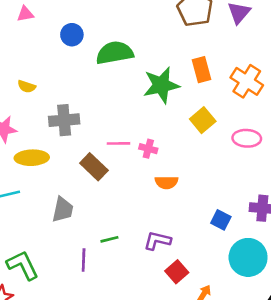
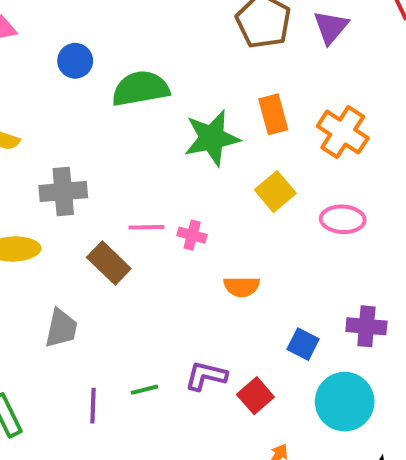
orange semicircle: (166, 182) -> (242, 287), moved
green line: (109, 239) -> (145, 390), moved
red square: (177, 272) -> (255, 396), moved

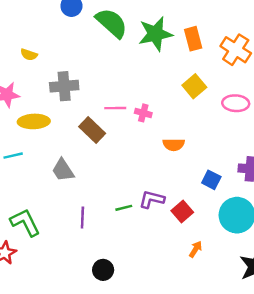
green semicircle: (141, 89) -> (112, 23), turned 52
green star: (212, 138) -> (155, 34), moved
gray trapezoid: (61, 328) -> (63, 170), turned 135
green line: (145, 390) -> (124, 208), moved

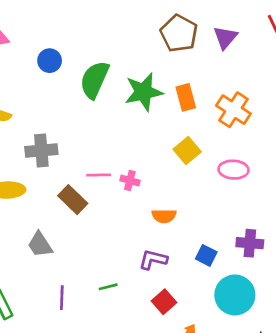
green semicircle: (112, 23) -> (95, 80), turned -108
purple L-shape: (152, 199) -> (153, 260), moved
red square: (182, 211) -> (164, 302), moved

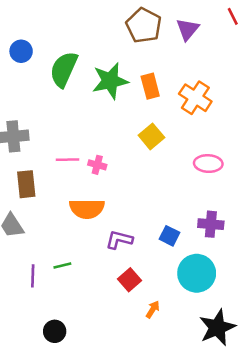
pink ellipse: (233, 170) -> (208, 164), moved
brown rectangle: (73, 200) -> (26, 184), moved, turned 40
orange semicircle: (164, 216) -> (87, 209), moved, size x1.5
green line: (108, 287) -> (62, 266), moved

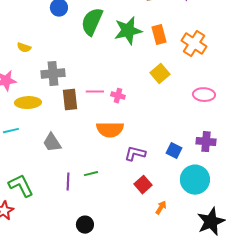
brown rectangle: (26, 184) -> (70, 100), moved

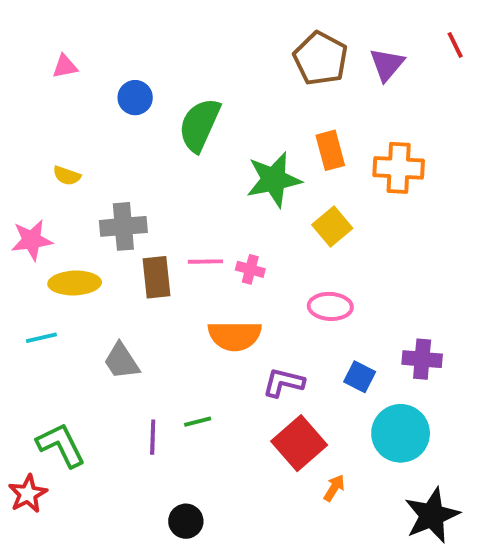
green star: (128, 31) -> (274, 180), moved
orange cross: (194, 44) -> (399, 168), turned -30
pink ellipse: (204, 95) -> (330, 306), moved
red square: (143, 185) -> (299, 443), size x1.5

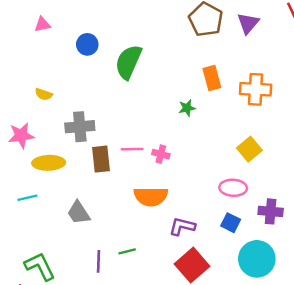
green star: (274, 180) -> (187, 108), moved, size x0.5
yellow square: (332, 226) -> (249, 149), moved
pink ellipse: (330, 306) -> (233, 188), moved

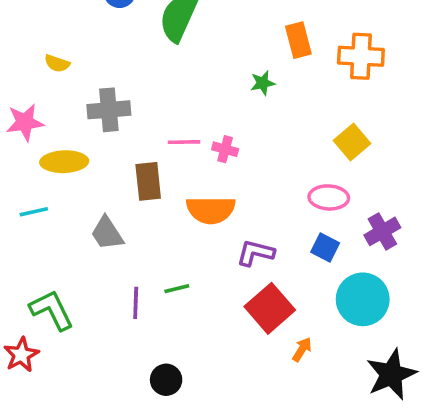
brown rectangle: (101, 159) -> (148, 181), moved
purple cross: (271, 211) -> (382, 231), turned -35

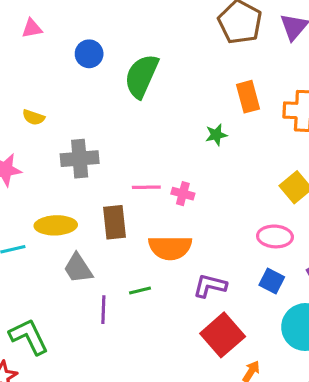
yellow ellipse: (64, 162) -> (56, 225), moved
green line: (177, 289) -> (140, 290), moved
purple line: (136, 303) -> (103, 310), moved

